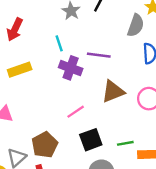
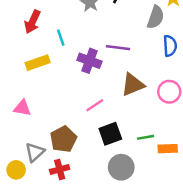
cyan line: (59, 43) -> (61, 38), moved

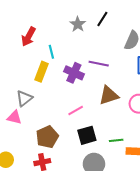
yellow rectangle: (38, 63) -> (41, 72), moved, turned -54
pink triangle: (22, 108) -> (14, 117), moved
gray triangle: (35, 152) -> (24, 98), moved

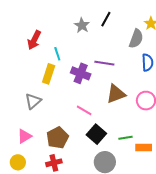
pink line: (76, 110) -> (84, 110), turned 63
pink triangle: (14, 117) -> (24, 136), moved, turned -42
black square: (87, 135) -> (96, 134), turned -30

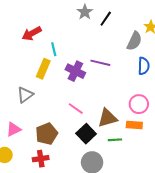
gray star: (82, 25) -> (85, 12), moved
red arrow: (34, 40) -> (32, 33), turned 30
brown triangle: (116, 94) -> (107, 118), moved
orange rectangle: (144, 148) -> (134, 125), moved

